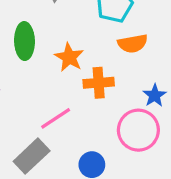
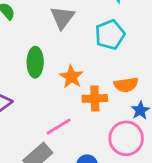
orange semicircle: (133, 44) -> (126, 85), moved

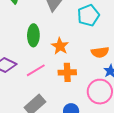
orange cross: (95, 98) -> (67, 72), moved
pink line: (59, 126) -> (36, 70), moved

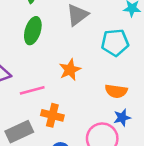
green ellipse: (33, 35) -> (33, 31), moved
orange cross: (67, 72) -> (52, 115), moved

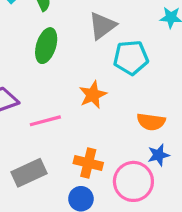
cyan pentagon: (115, 43) -> (131, 58), moved
orange cross: (52, 115) -> (88, 163), moved

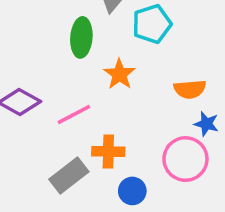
green ellipse: (46, 46) -> (81, 37), moved
blue star: (159, 155) -> (206, 124), turned -30
orange cross: (88, 163) -> (108, 152), moved

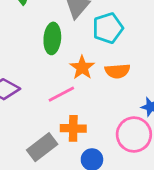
orange semicircle: (190, 89) -> (117, 71), moved
pink line: (74, 115) -> (61, 94), moved

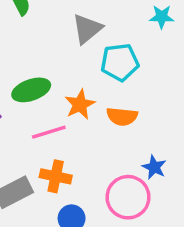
green ellipse: (52, 38) -> (31, 90), moved, turned 56

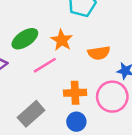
orange semicircle: (122, 116) -> (99, 53), moved
orange cross: (56, 176) -> (75, 93), moved

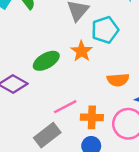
orange star: (62, 40) -> (82, 51), moved
pink line: (45, 65) -> (65, 107), moved

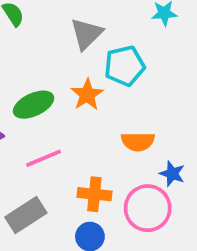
pink line: (65, 107) -> (44, 158), moved

